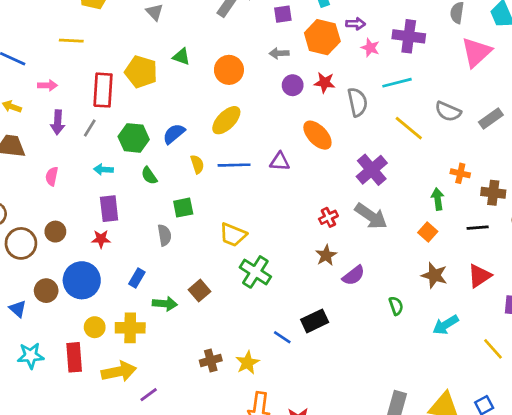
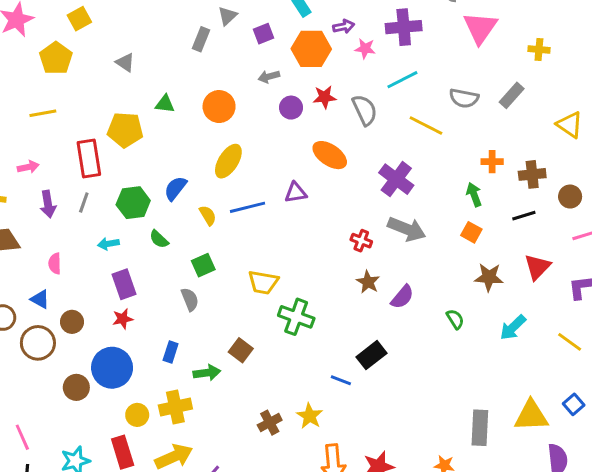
red cross: (328, 217) -> (361, 241), turned -30
blue triangle: (18, 309) -> (40, 299), moved

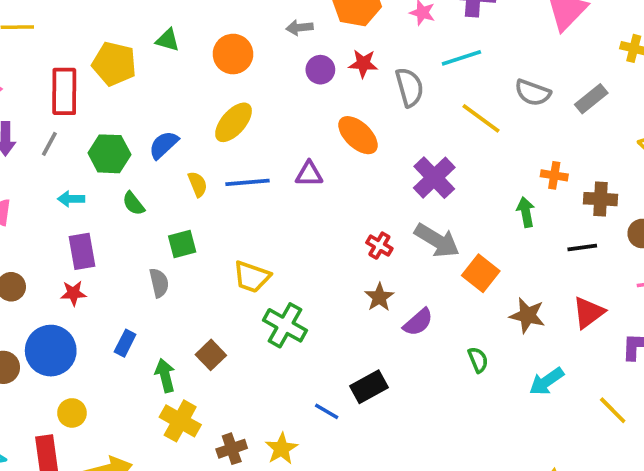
orange square: (471, 232) -> (481, 273), moved, size x1.4
green arrow: (207, 373) -> (165, 376), turned -105
yellow cross: (175, 407) -> (180, 421), moved, turned 32

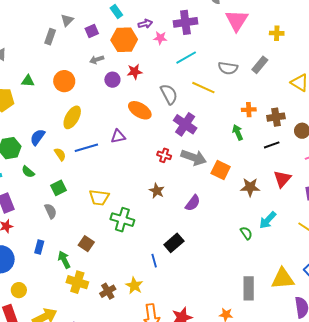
gray semicircle: (409, 87) -> (169, 94), moved
red cross: (379, 246) -> (164, 155), moved
brown star: (379, 297) -> (157, 191), moved
green semicircle: (478, 360) -> (246, 233), moved
blue line: (327, 411) -> (154, 261), turned 56

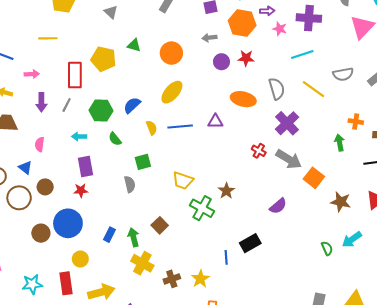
gray semicircle: (228, 68) -> (343, 74), turned -30
orange ellipse: (140, 110) -> (243, 99), turned -30
brown star: (157, 191) -> (226, 191), moved
blue rectangle: (39, 247) -> (109, 235), moved

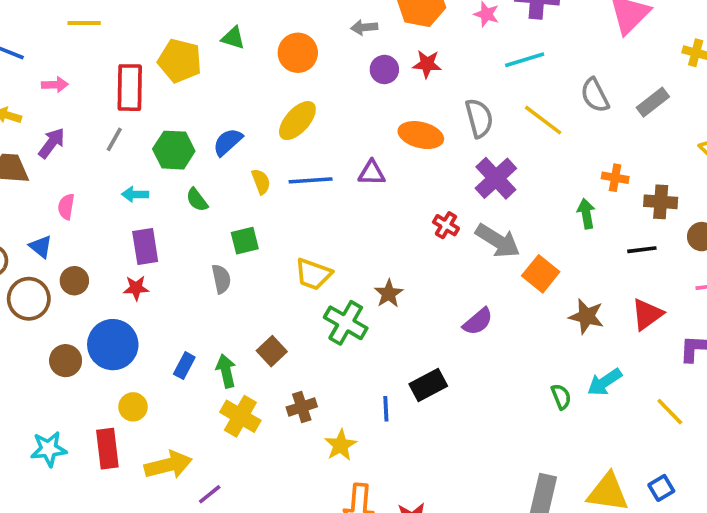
gray semicircle: (343, 74) -> (595, 95), turned 72
purple arrow: (41, 102) -> (52, 143), moved, turned -144
brown cross: (172, 279) -> (302, 407), moved

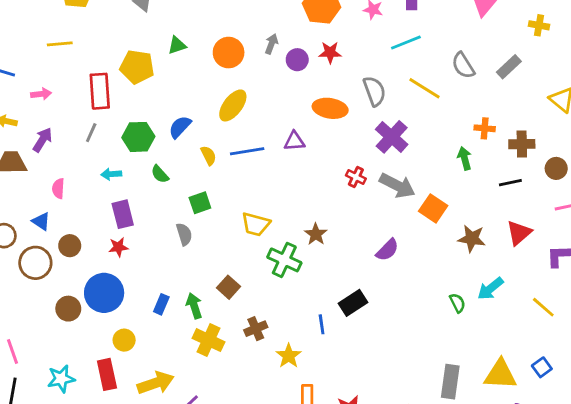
gray arrow: (364, 27) -> (271, 44), moved, turned 120
green triangle: (233, 38) -> (177, 45), turned -30

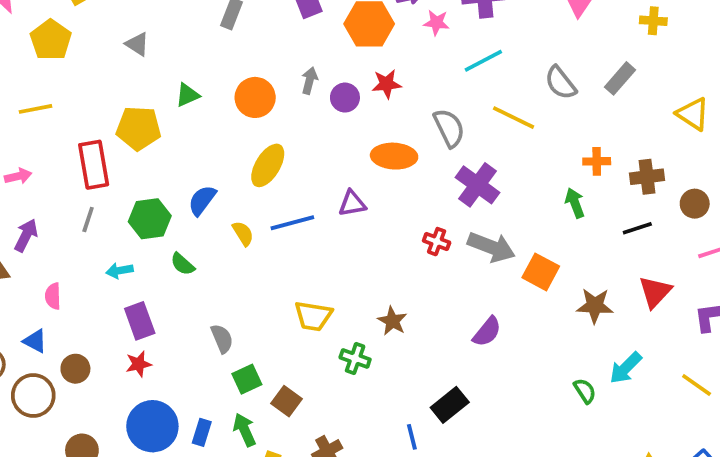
green square: (200, 203) -> (247, 379), moved
green cross: (284, 260) -> (355, 358), size x0.7
blue circle: (104, 293) -> (152, 426), moved

